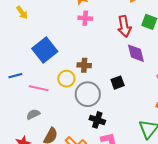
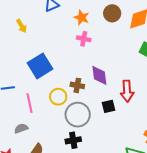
red arrow: (124, 26) -> (127, 91), moved
purple diamond: (136, 53) -> (99, 75), moved
pink line: (39, 88) -> (30, 103), turned 60
black cross: (97, 120) -> (73, 140), moved, turned -35

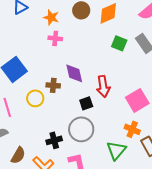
gray circle: (78, 115) -> (81, 129), moved

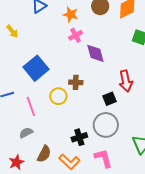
pink cross: (55, 38) -> (76, 35), turned -32
purple diamond: (74, 73) -> (95, 53), moved

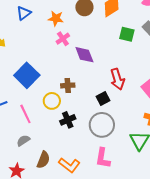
black cross: (79, 137) -> (68, 120), moved
pink L-shape: (103, 158) -> (103, 158), turned -150

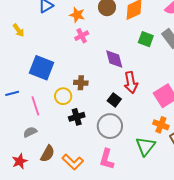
purple diamond: (84, 55) -> (114, 59), moved
blue square: (27, 75) -> (41, 68), turned -30
black square: (103, 98) -> (114, 100), turned -32

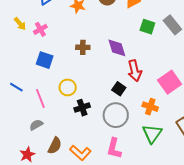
pink cross: (82, 36) -> (40, 29), moved
blue square: (41, 68) -> (45, 60), size x0.7
brown cross: (81, 83) -> (83, 47), moved
blue line: (12, 93) -> (16, 87), turned 48
orange cross: (161, 125) -> (150, 107), moved

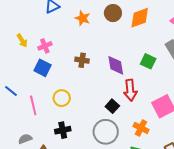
yellow arrow: (20, 24) -> (22, 41), moved
green square: (147, 27) -> (148, 61), moved
pink cross: (40, 29) -> (45, 46), moved
black cross: (82, 108) -> (63, 130), moved
gray semicircle: (36, 125) -> (25, 139), moved

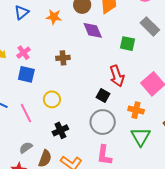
purple diamond: (116, 65) -> (93, 30), moved

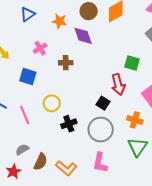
purple diamond: (93, 30) -> (83, 36), moved
green square: (127, 44) -> (132, 63), moved
pink cross: (23, 53) -> (40, 48), moved
black cross: (60, 130) -> (69, 124), moved

